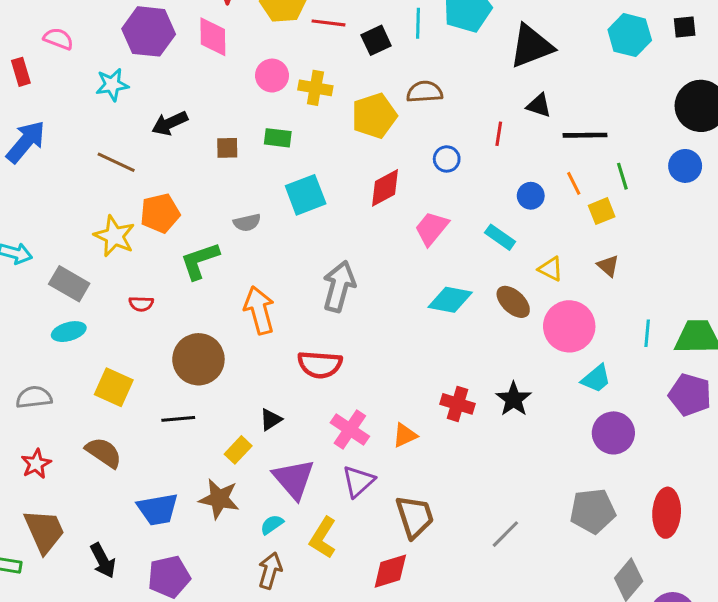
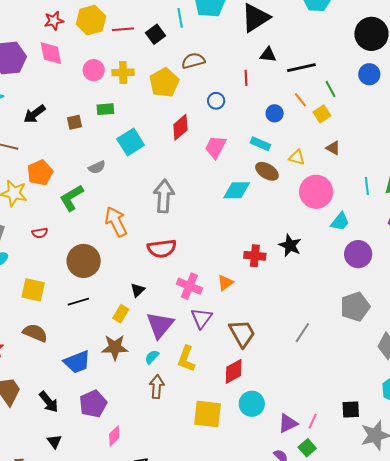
brown ellipse: (513, 302) -> (267, 171), moved
purple triangle: (294, 479) -> (160, 325), turned 32

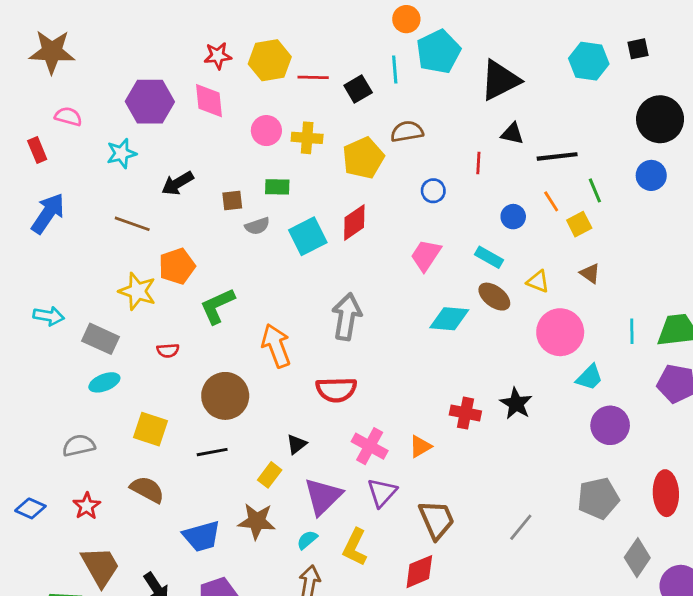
red diamond: (180, 127) -> (354, 223), moved
gray semicircle: (97, 167) -> (257, 226), moved

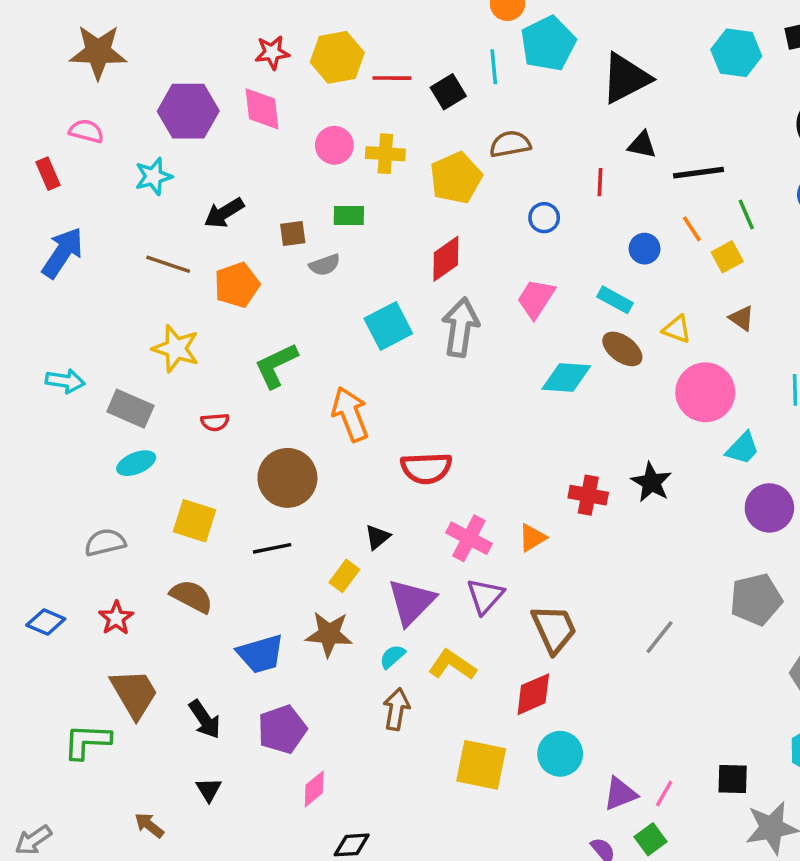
brown star: (52, 52) -> (98, 52), moved
cyan square: (308, 236) -> (388, 326), moved
orange pentagon: (177, 266) -> (237, 285), moved
gray arrow: (347, 317) -> (460, 327), moved
yellow L-shape: (355, 547) -> (452, 665), turned 99

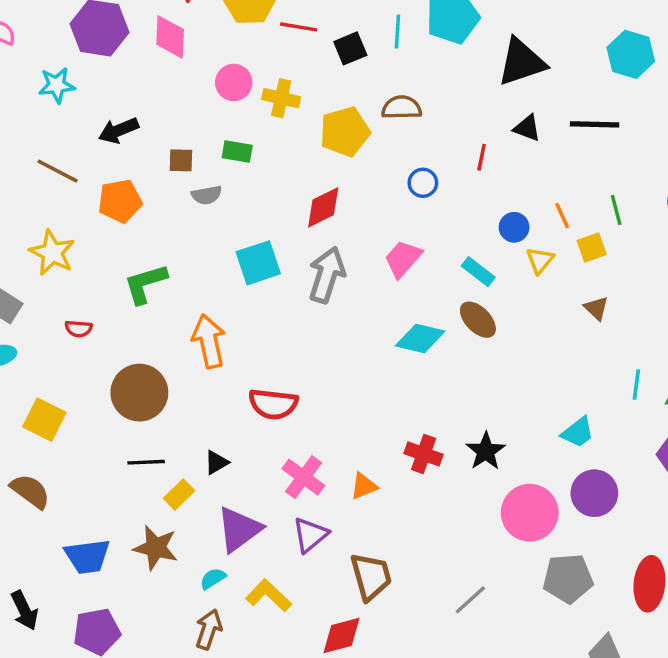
black line: (698, 173) -> (595, 124), moved
yellow triangle: (677, 329) -> (540, 260), moved, turned 40
pink circle: (705, 392) -> (530, 513), moved
black line: (272, 548) -> (146, 462), moved

